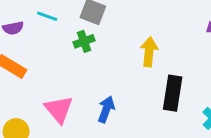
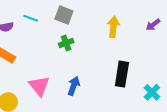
green cross: (84, 41) -> (66, 43), moved
yellow arrow: (149, 52) -> (113, 27), moved

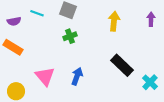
purple arrow: (153, 25) -> (151, 19), turned 128
black rectangle: (122, 74) -> (122, 65), turned -55

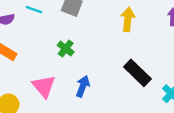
green cross: (70, 36) -> (66, 49), moved, turned -32

